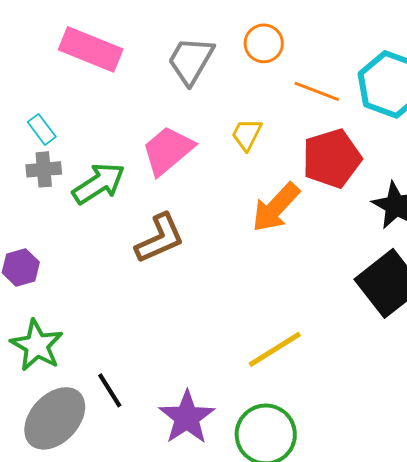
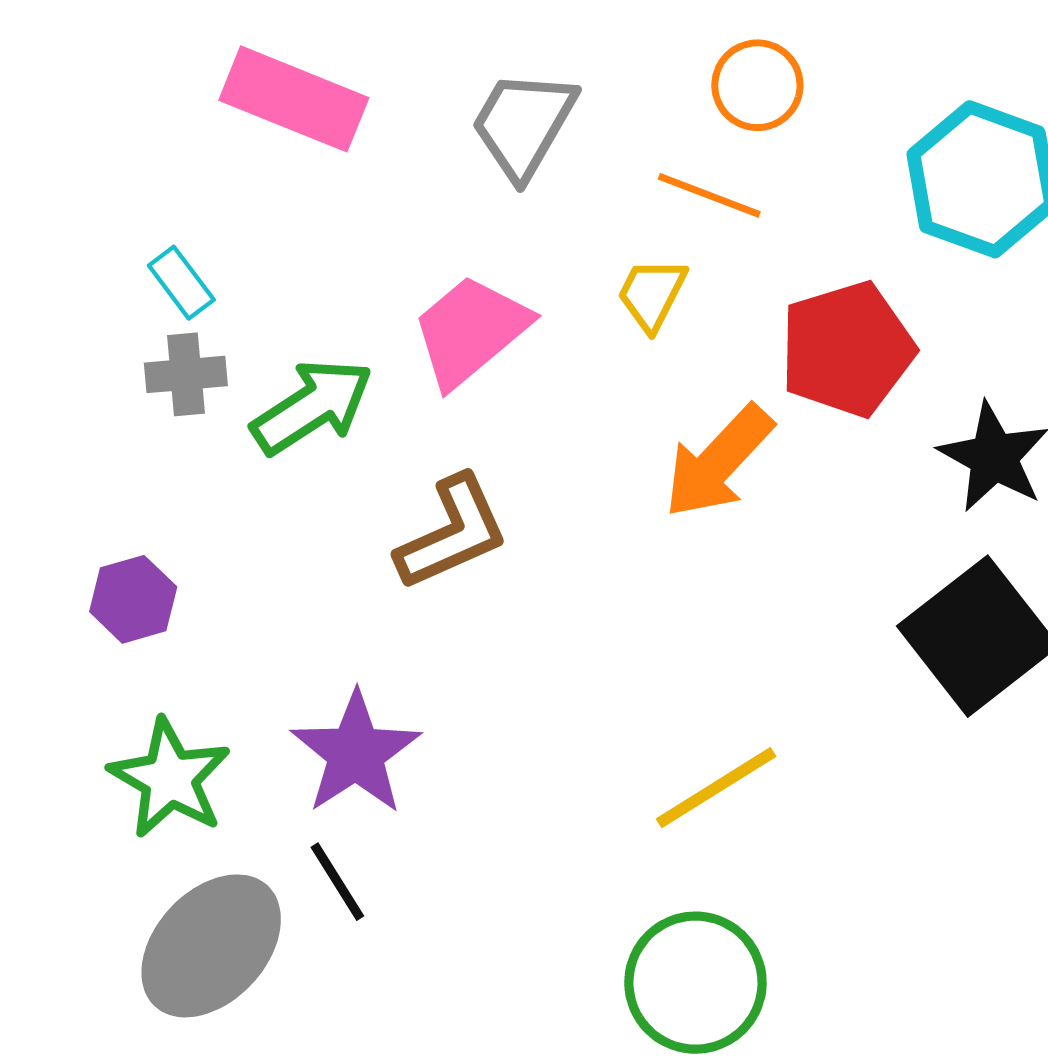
orange circle: (264, 43) -> (757, 85), moved
orange line: (317, 91) -> (709, 195), moved
purple star: (187, 417) -> (356, 753), moved

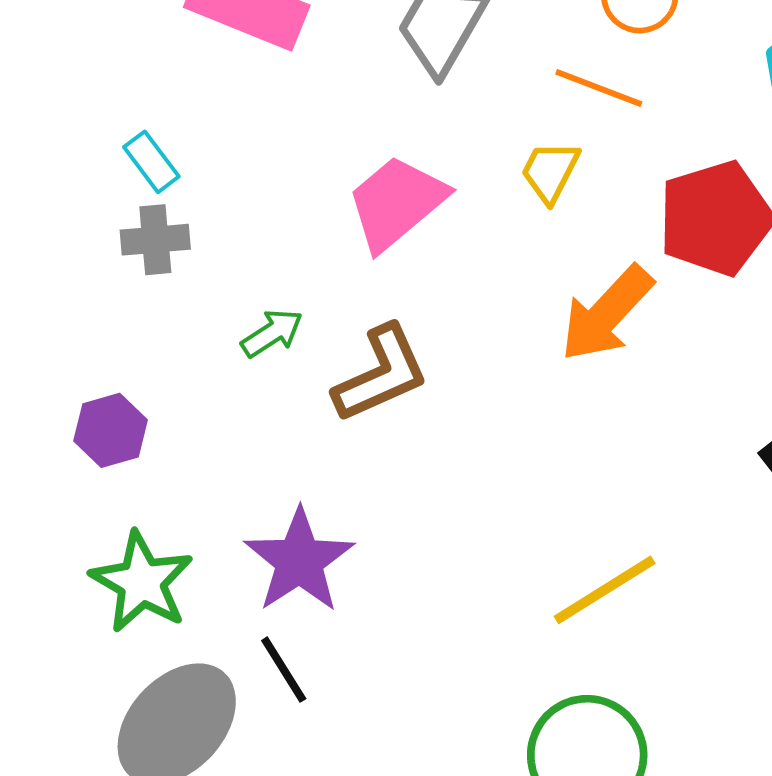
green arrow: (312, 407) -> (272, 333), moved, size x0.6

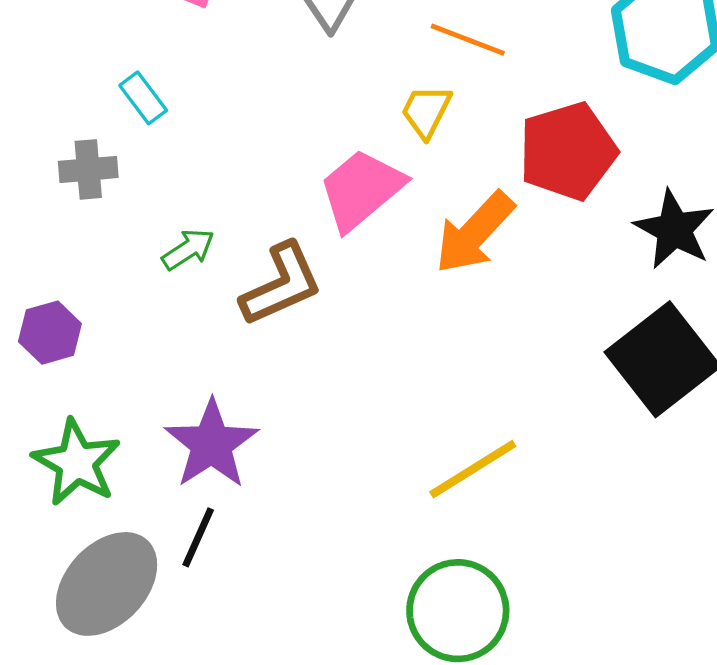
cyan rectangle: (151, 162) -> (143, 98), moved
pink trapezoid: (397, 203) -> (361, 189), moved
black line: (284, 670) -> (198, 537), turned 56

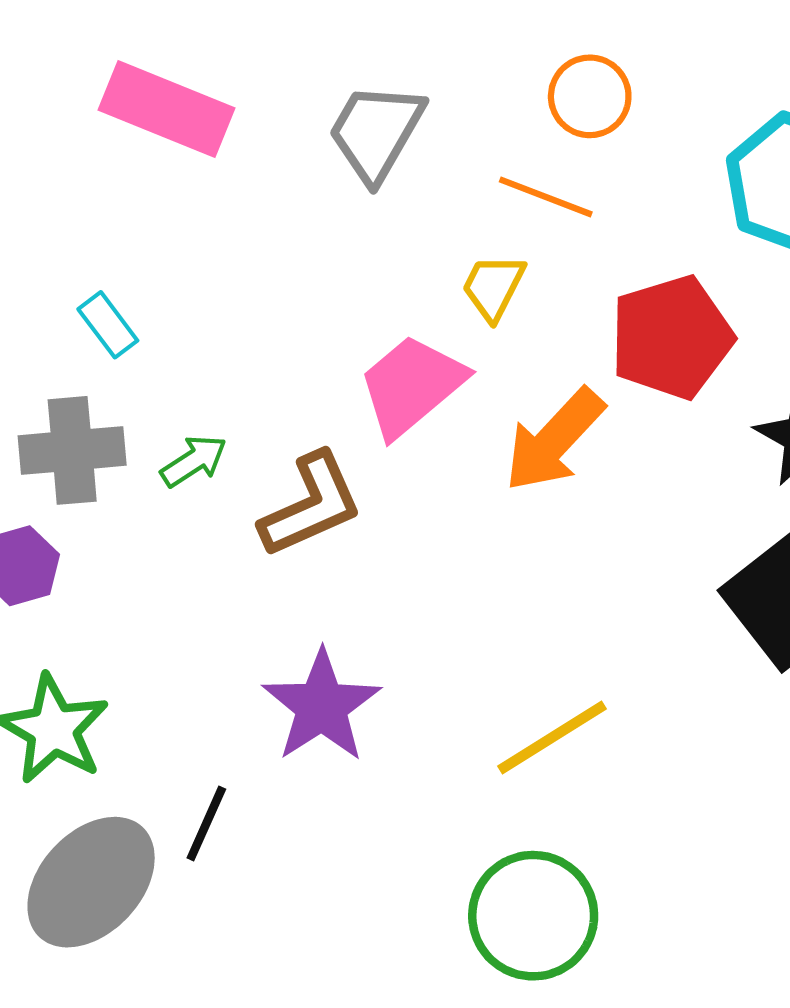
cyan rectangle: (143, 98) -> (108, 325), moved
gray cross: (88, 169) -> (72, 450), moved, size x1.4
purple star: (211, 444) -> (322, 706), moved

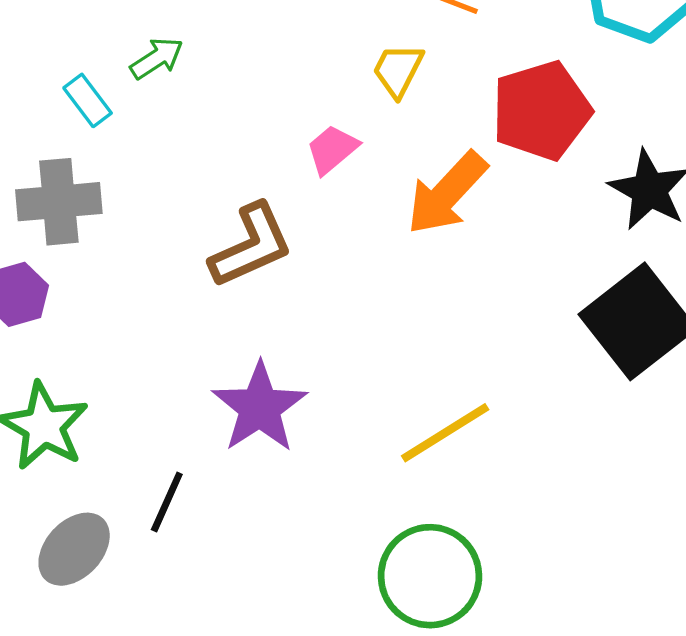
pink trapezoid: (412, 386) -> (332, 149), size x0.6
green arrow: (194, 461) -> (157, 58), moved
gray ellipse: (91, 882) -> (74, 549), size x0.7

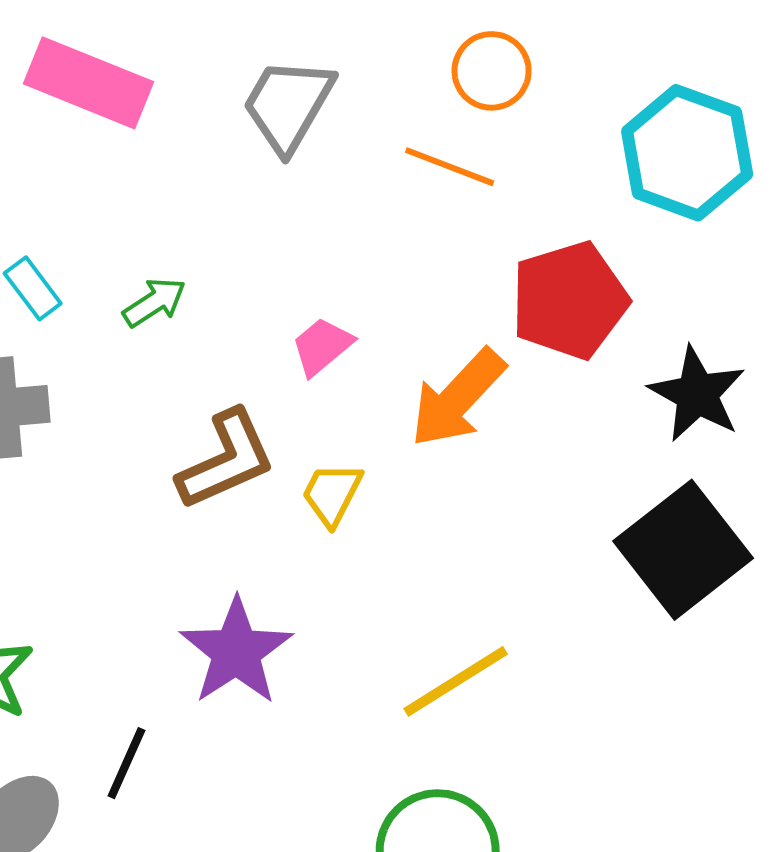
green arrow: (157, 58) -> (154, 302), moved
yellow trapezoid: (398, 70) -> (332, 494), moved

